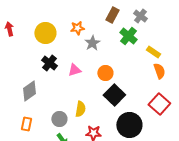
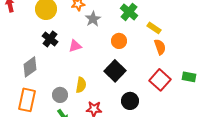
orange circle: (105, 73) -> (119, 41), moved
orange rectangle: (26, 124) -> (27, 100), size x1.6
black circle: (129, 125) -> (130, 101), size x0.7

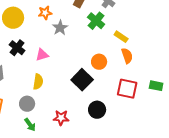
orange circle: (119, 41) -> (99, 62), moved
red square: (160, 80) -> (127, 89), turned -30
yellow semicircle: (81, 85) -> (38, 82), moved

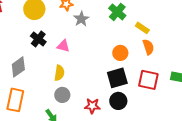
pink triangle: (42, 55) -> (63, 46), turned 32
black square: (82, 80) -> (117, 78), moved, turned 30
gray circle: (27, 104) -> (62, 95), moved
red star: (61, 118) -> (92, 106), moved

